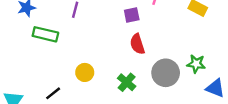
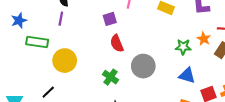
green star: (196, 64) -> (183, 47), moved
yellow circle: (85, 72) -> (65, 61), moved, size x1.5

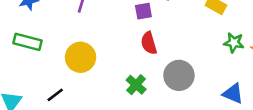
green rectangle: (37, 42) -> (27, 42), moved
green star: (183, 47) -> (234, 43), moved

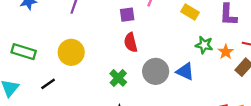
green rectangle: (27, 42) -> (24, 52), moved
blue triangle: (233, 93) -> (185, 71), moved

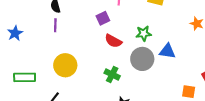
red semicircle: (131, 42) -> (113, 41), turned -30
green star: (204, 45) -> (144, 33), moved

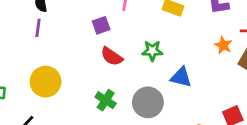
gray circle: (142, 59) -> (148, 102), moved

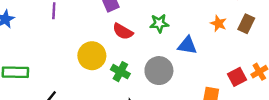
orange star: (223, 45) -> (218, 23), moved
yellow circle: (46, 82) -> (92, 56), moved

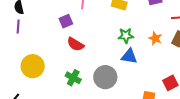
green star: (159, 23) -> (126, 36), moved
yellow circle: (92, 56) -> (33, 66), moved

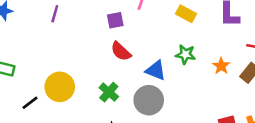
blue triangle: (129, 56) -> (156, 70), moved
yellow circle: (33, 66) -> (60, 87), moved

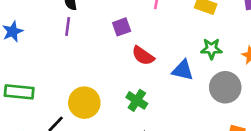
purple square: (115, 20) -> (122, 27), moved
gray circle: (149, 100) -> (225, 87), moved

